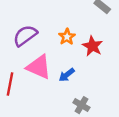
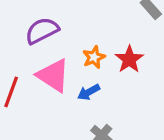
orange star: (67, 37) -> (94, 57), moved

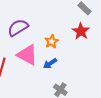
red star: (129, 59) -> (81, 31), moved

